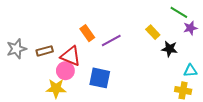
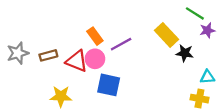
yellow rectangle: (153, 32) -> (167, 35), size x1.5
pink circle: (65, 71) -> (95, 59), moved

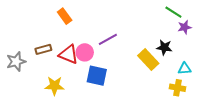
yellow rectangle: (167, 35) -> (148, 59), moved
orange rectangle: (95, 36) -> (65, 16), moved
gray star: (18, 53) -> (16, 62), moved

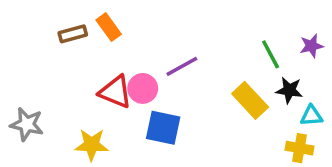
green line: (173, 12) -> (271, 54), moved, turned 30
black star: (164, 47) -> (289, 90), moved
brown rectangle: (43, 49) -> (73, 34), moved
gray star: (16, 62) -> (27, 124), moved, turned 30

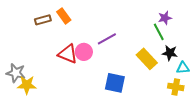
purple star: (311, 46) -> (165, 18), moved
blue square: (163, 128) -> (115, 83), moved
yellow star: (92, 145) -> (27, 85), moved

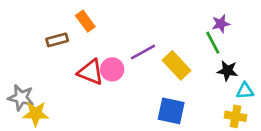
brown rectangle: (43, 20) -> (57, 40), moved
yellow rectangle: (147, 59) -> (177, 65), moved
blue square: (115, 83) -> (171, 111), moved

